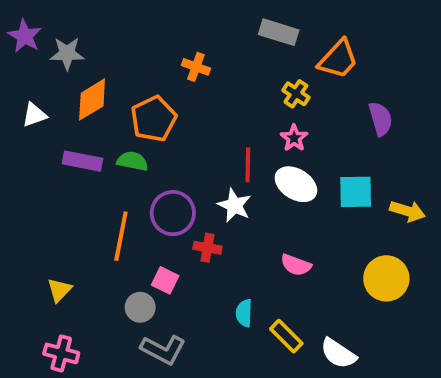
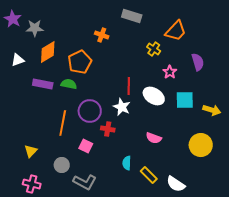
gray rectangle: (279, 32) -> (132, 16), moved
pink star: (294, 138) -> (170, 72), moved
gray circle: (140, 307) -> (62, 165), moved

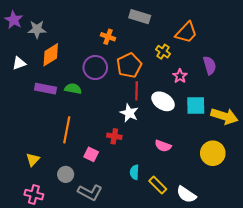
orange pentagon: (80, 62) -> (129, 65), moved
yellow arrow: (212, 110) -> (224, 116), size x1.4
purple circle: (90, 111) -> (95, 67), moved

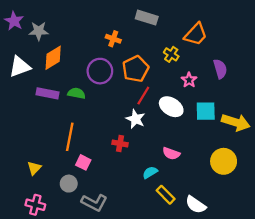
white triangle: (19, 63) -> (20, 67), size x1.5
red line: (137, 91) -> (143, 96), turned 30
pink square: (91, 154) -> (83, 162), moved
cyan semicircle: (134, 172) -> (150, 172), moved, turned 56

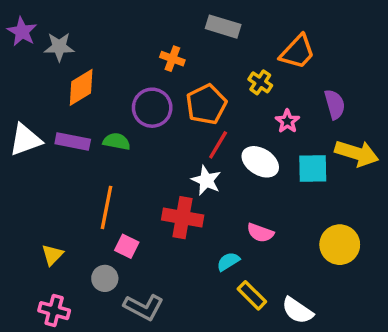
white triangle: (20, 67) -> (25, 140), moved
yellow arrow: (236, 122) -> (357, 153), moved
red cross: (120, 143) -> (183, 218), size x1.6

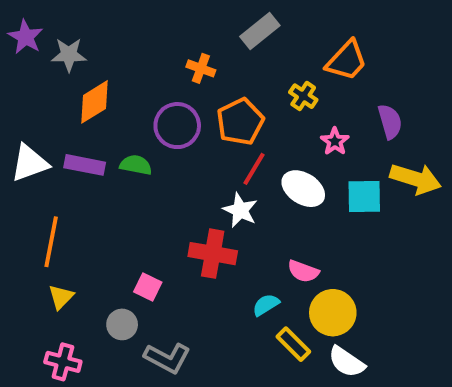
gray rectangle: (223, 27) -> (260, 31), turned -56
orange line: (106, 207) -> (51, 242), moved
yellow circle: (340, 245) -> (333, 313), moved

